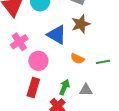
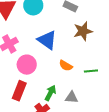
brown star: (81, 24) -> (83, 31), moved

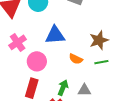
brown star: (83, 31) -> (99, 40), moved
blue triangle: (47, 40) -> (55, 35), turned -35

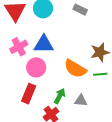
blue triangle: (55, 35) -> (44, 44), moved
orange semicircle: (76, 59) -> (75, 69), size x1.6

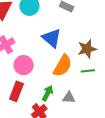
blue triangle: (44, 44) -> (52, 38), moved, turned 40
orange semicircle: (75, 69) -> (63, 66), turned -90

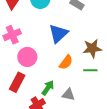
blue triangle: (52, 38) -> (58, 34), turned 30
orange semicircle: (63, 66) -> (66, 62), size x0.7

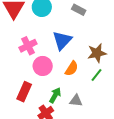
pink cross: (12, 35) -> (28, 46), moved
pink circle: (27, 57) -> (43, 66), moved
green line: (90, 70) -> (96, 75), turned -48

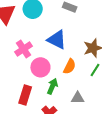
blue triangle: (62, 40) -> (57, 40), turned -40
green arrow: (55, 95) -> (52, 86), moved

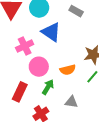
blue triangle: (57, 40) -> (51, 32), moved
orange semicircle: (70, 66) -> (68, 70), turned 42

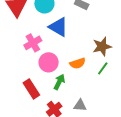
red rectangle: (20, 92) -> (31, 89), turned -54
gray triangle: (71, 102) -> (80, 105), moved

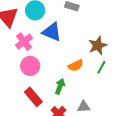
pink cross: (33, 43) -> (24, 42), moved
pink circle: (49, 62) -> (30, 66), moved

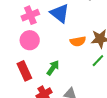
orange semicircle: (76, 65) -> (78, 41), moved

